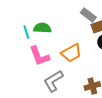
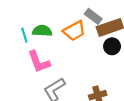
orange trapezoid: (71, 53) -> (74, 31), moved

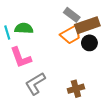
orange trapezoid: (74, 31) -> (71, 35), moved

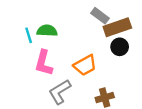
orange trapezoid: (71, 35) -> (85, 65), moved
pink L-shape: (21, 57) -> (44, 63), turned 35

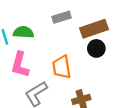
gray rectangle: (100, 16) -> (62, 17), moved, turned -54
orange trapezoid: (85, 65) -> (62, 67), turned 110

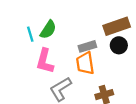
gray rectangle: (62, 17) -> (87, 46), moved
green semicircle: (23, 32) -> (48, 30), turned 120

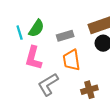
gray rectangle: (87, 46) -> (65, 36), moved

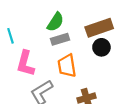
green semicircle: (36, 28) -> (55, 22), moved

